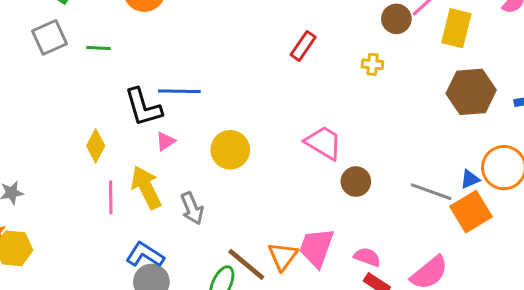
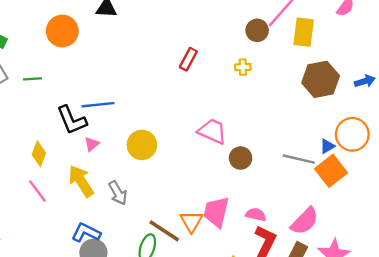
pink line: (111, 197) -> (37, 191), moved, turned -30

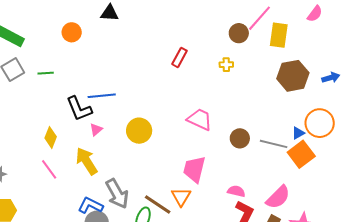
orange circle: (62, 31) -> (72, 32), size x0.7
brown circle: (241, 158) -> (240, 138), moved
gray arrow: (118, 193) -> (117, 194), moved, size x1.4
pink trapezoid: (216, 212) -> (194, 169), moved

